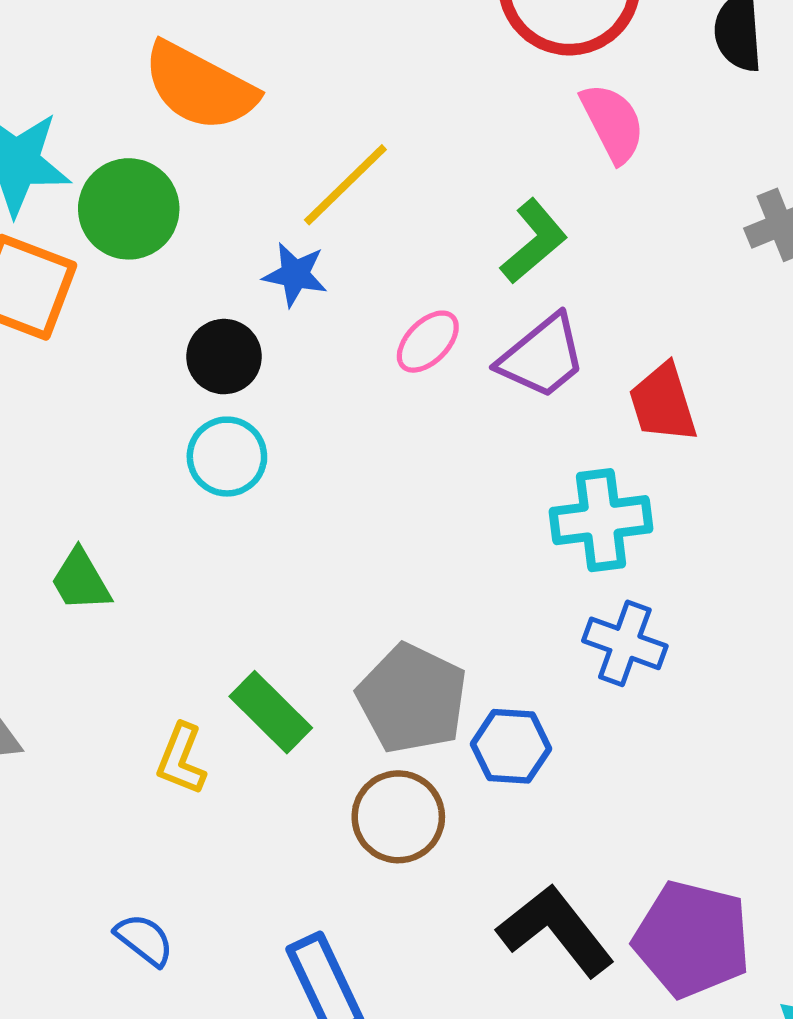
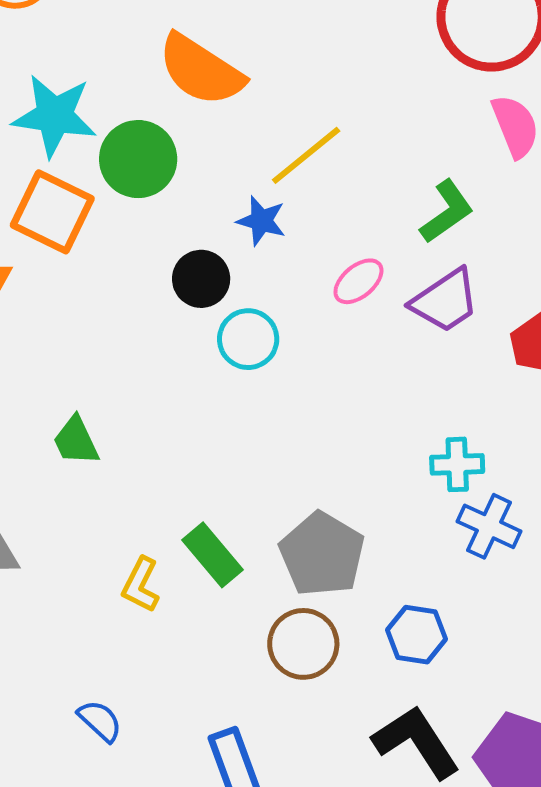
cyan circle: (227, 457) -> (248, 339), moved
cyan cross: (601, 520) -> (457, 464), moved, size x0.7
blue hexagon: (511, 746) -> (417, 635), moved

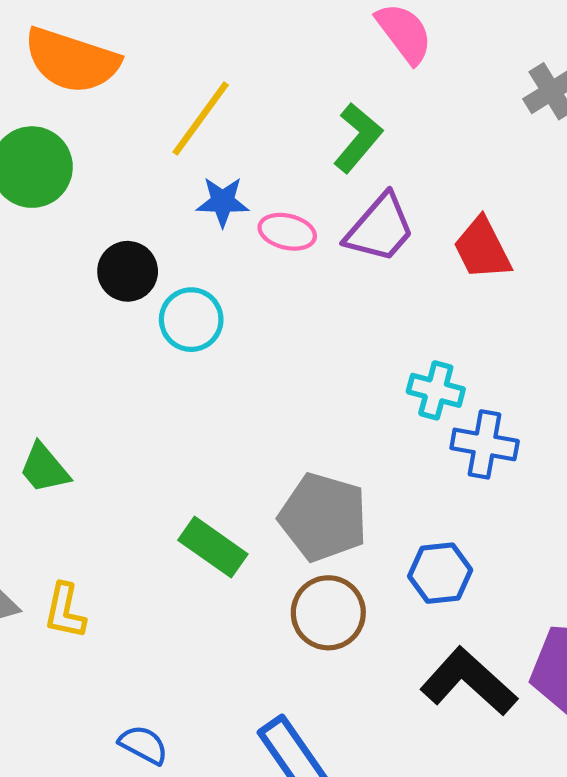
blue star: (261, 221) -> (223, 202), moved
pink ellipse: (358, 281) -> (287, 232), turned 68
cyan cross: (457, 464) -> (436, 390), turned 32
yellow L-shape: (141, 585) -> (65, 611), moved

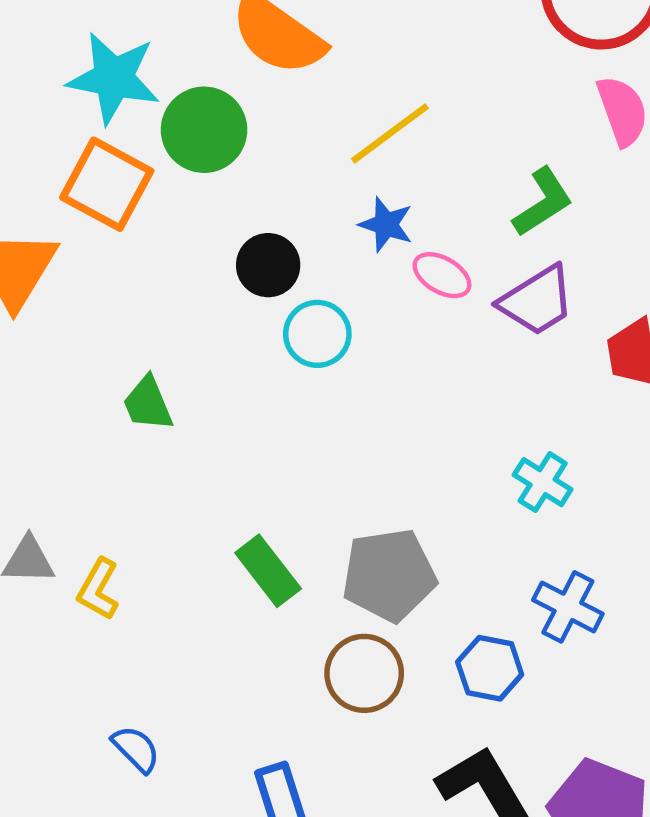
blue cross: (485, 444) -> (568, 607), moved
green trapezoid: (44, 468) -> (148, 404), moved
gray pentagon: (323, 517) -> (389, 575), turned 30

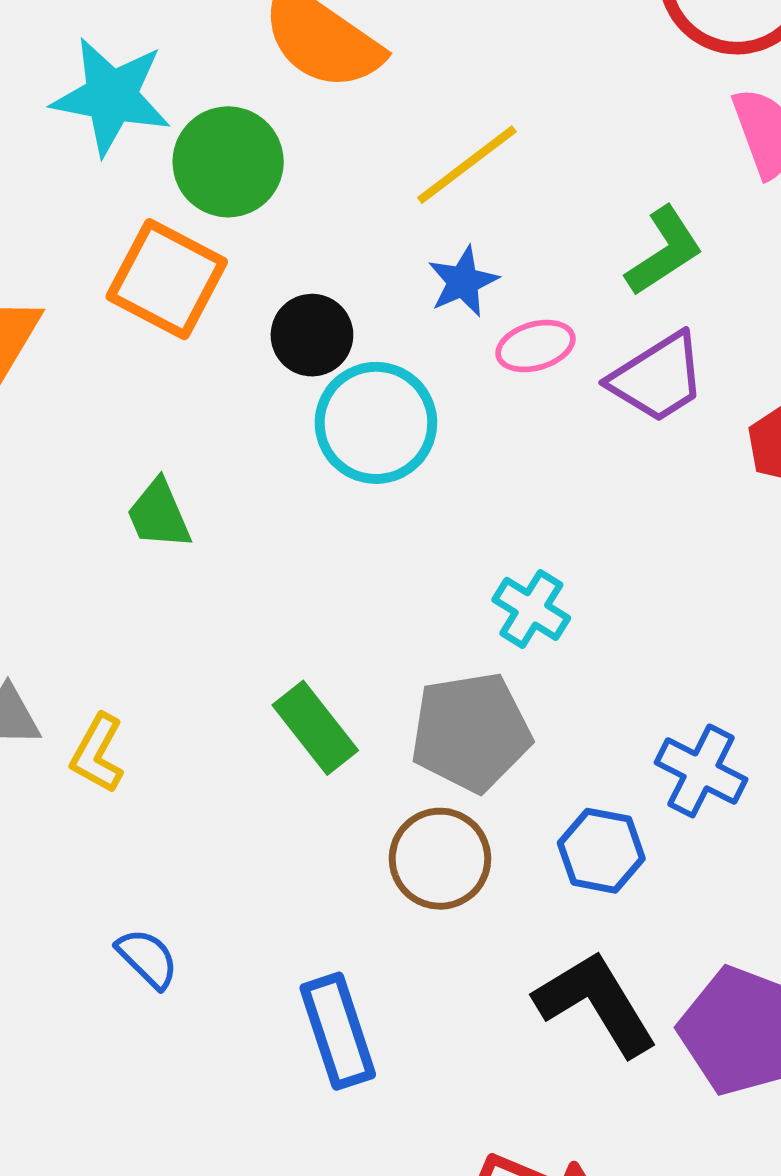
orange square: (107, 184) -> (167, 279), moved
blue star: (386, 224) -> (463, 282), turned 30
pink ellipse: (442, 275) -> (535, 346), turned -46
cyan circle: (317, 334) -> (376, 423), size x1.4
cyan cross: (543, 482) -> (531, 609), moved

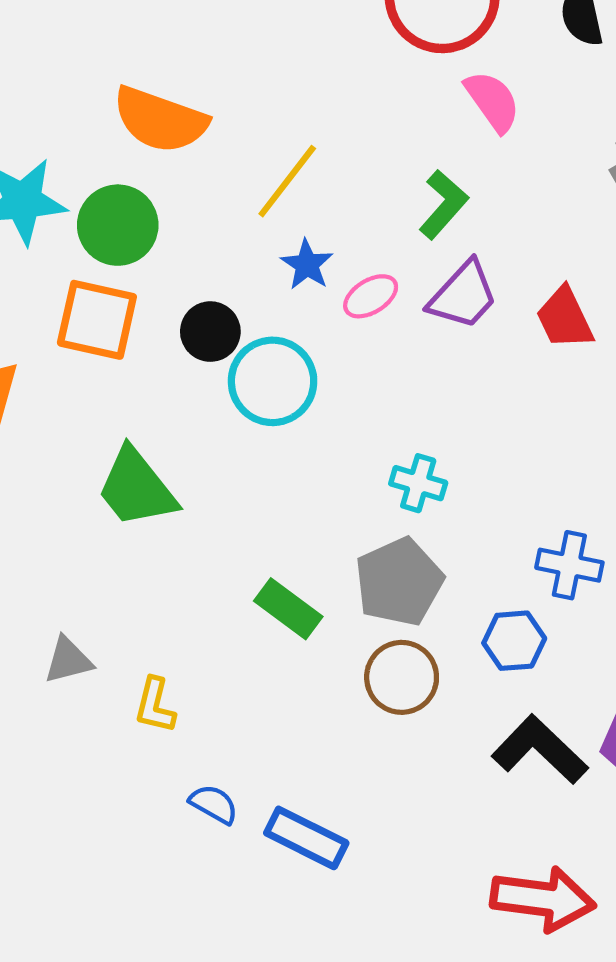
green trapezoid: (159, 514) -> (137, 488), size x1.6
yellow L-shape: (97, 753) -> (155, 705), moved
blue rectangle: (338, 1031) -> (306, 838), moved, turned -30

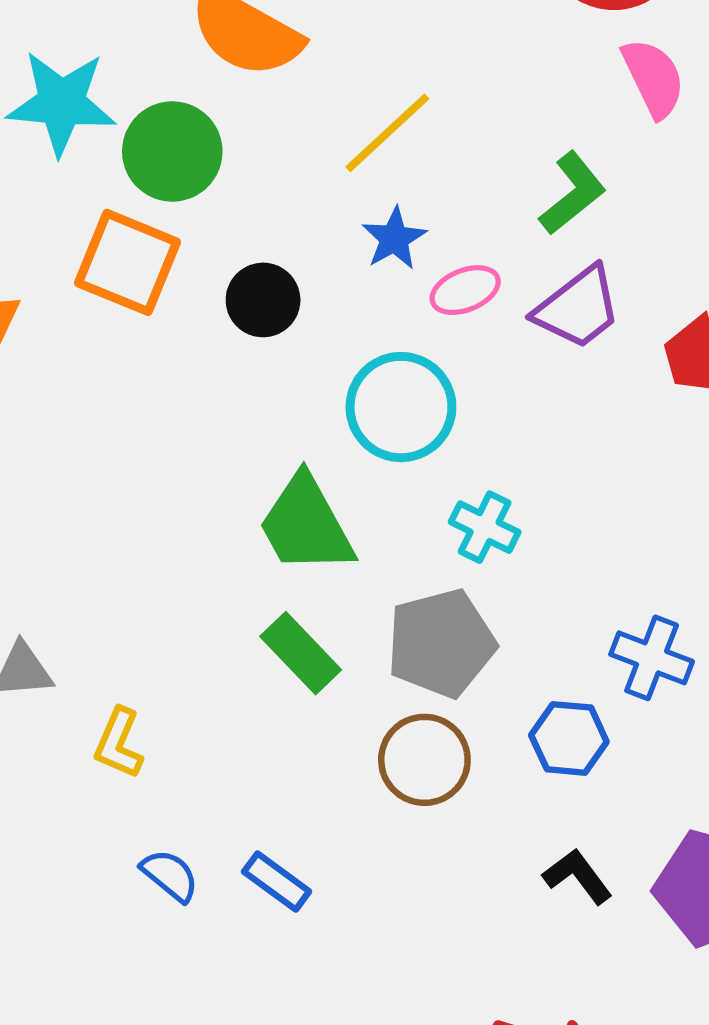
cyan circle: (273, 381) -> (401, 407), moved
green trapezoid: (137, 488) -> (306, 525), moved
black L-shape: (540, 750) -> (578, 876), size x0.6
blue rectangle: (306, 838) -> (277, 881), moved, size x0.7

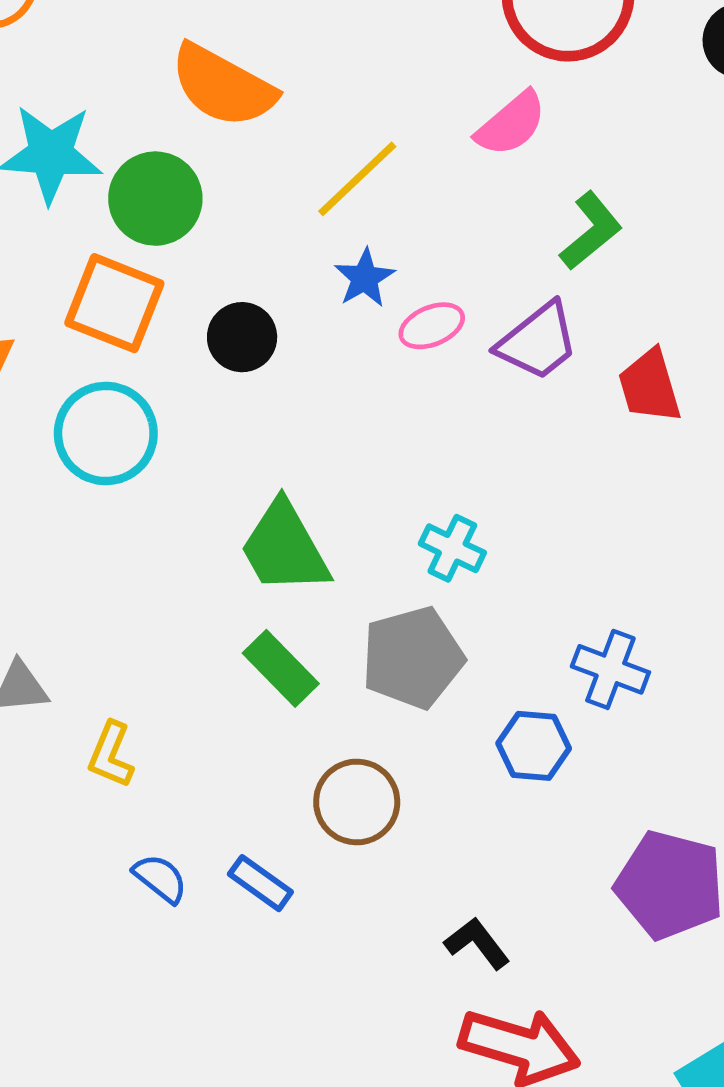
pink semicircle: (653, 78) -> (511, 124), moved, turned 76
green L-shape: (573, 193) -> (591, 231), moved
cyan circle: (401, 407) -> (106, 433), moved
brown circle: (424, 760) -> (357, 802), moved
black L-shape: (578, 876) -> (477, 943), moved

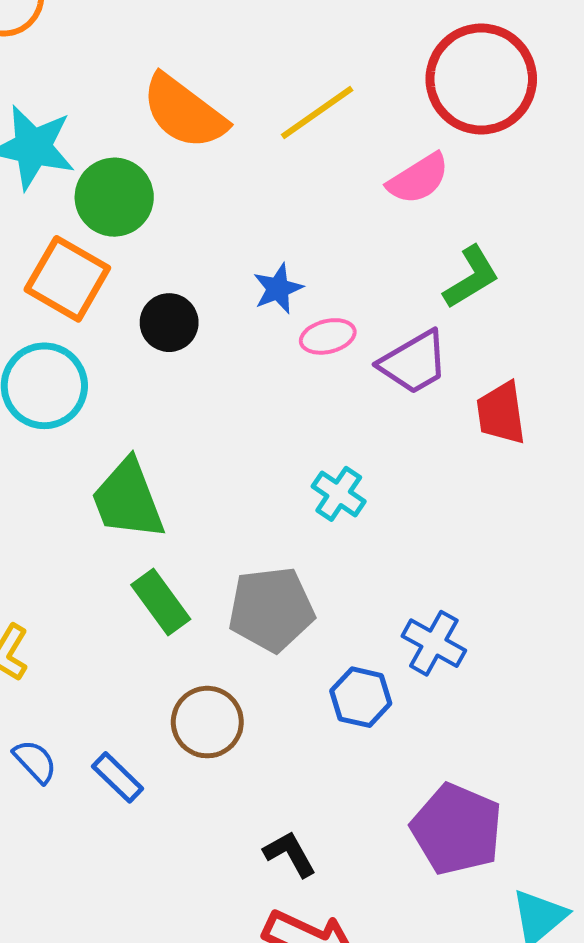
yellow line: (357, 179) -> (317, 112), moved
green trapezoid: (284, 548) -> (128, 499), moved
cyan cross: (452, 548) -> (339, 494), moved

